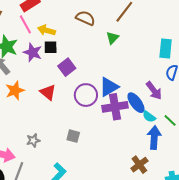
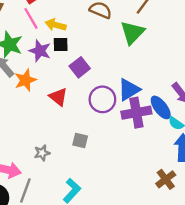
green triangle: (113, 38) -> (132, 33), size x1.6
orange star: (15, 91) -> (25, 80), moved
gray square: (73, 136) -> (80, 141), moved

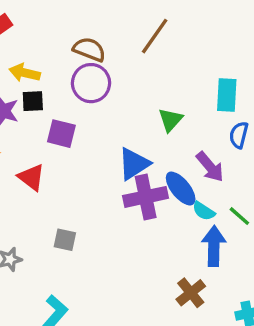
green triangle: (132, 33) -> (170, 120), moved, size x0.7
purple square: (80, 67) -> (61, 134), turned -36
purple circle: (102, 99) -> (91, 83), moved

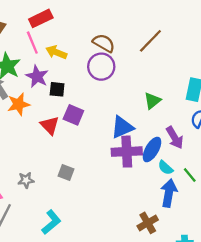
black square: (33, 101) -> (57, 89), moved
purple square: (61, 134) -> (73, 115), moved
blue ellipse: (181, 189) -> (152, 150), turned 60

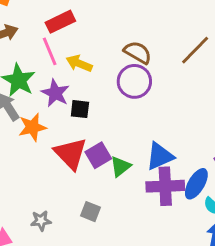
green triangle: (152, 101) -> (120, 166), moved
purple square: (73, 115) -> (98, 155), moved, turned 36
red triangle: (50, 125) -> (71, 154), size x1.4

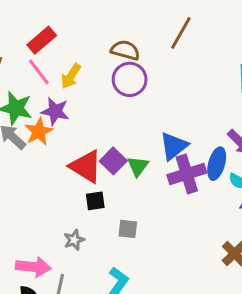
yellow arrow: (79, 63) -> (71, 76), turned -65
black square: (80, 109) -> (95, 201), moved
orange star: (32, 127) -> (39, 132), moved
gray square: (90, 212) -> (128, 229), moved

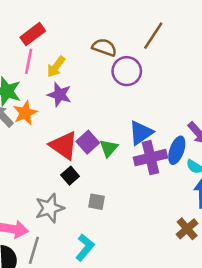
pink line: (39, 72) -> (29, 61), turned 45
purple circle: (130, 79) -> (127, 71), moved
purple star: (55, 111) -> (60, 95), moved
black square: (95, 201) -> (70, 176), turned -36
gray star: (74, 240) -> (50, 208), size x1.6

